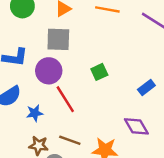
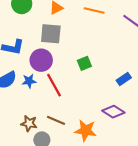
blue star: (35, 113) -> (29, 81), moved
purple diamond: (136, 126) -> (113, 112), turned -30

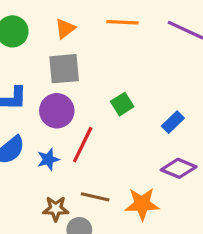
blue rectangle: (124, 79) -> (173, 122), moved
blue star: (29, 81) -> (48, 159), moved
red line: (54, 85) -> (83, 145), turned 65

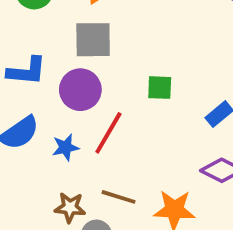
green square: (122, 104) -> (160, 88), turned 30

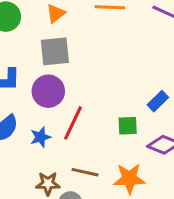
green square: (160, 88) -> (128, 126), moved

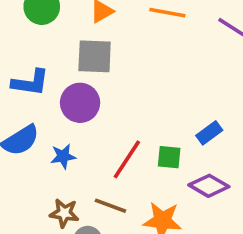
red line: (73, 123) -> (127, 159), moved

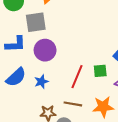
gray square: (95, 56) -> (36, 22), moved

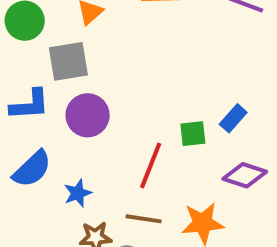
green square: (100, 71) -> (193, 134), moved
blue star: (41, 82) -> (78, 193), moved

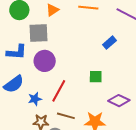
blue rectangle: (233, 118) -> (110, 43), moved
red line: (151, 165) -> (59, 91), moved

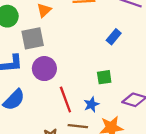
red line: (59, 91) -> (65, 100), turned -40
blue star: (35, 99) -> (91, 104), moved

